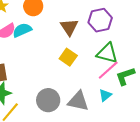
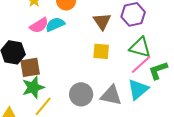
yellow square: (68, 57) -> (101, 51), turned -30
cyan triangle: (105, 95) -> (138, 89), size x1.6

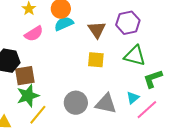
cyan semicircle: (55, 24) -> (64, 24), moved
pink line: (141, 64) -> (147, 110), moved
cyan triangle: (138, 89) -> (133, 98), size x0.6

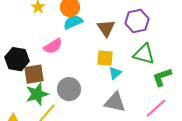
pink semicircle: (34, 34) -> (53, 46), moved
cyan triangle: (133, 98) -> (115, 73), moved
gray circle: (76, 103) -> (69, 89), moved

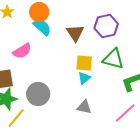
cyan semicircle: (73, 22) -> (42, 27), turned 66
yellow square: (105, 58) -> (84, 63), moved
gray triangle: (115, 102) -> (84, 107), size x0.7

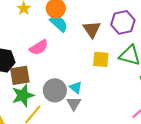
cyan triangle: (84, 78) -> (76, 87), moved, turned -40
gray triangle: (84, 107) -> (74, 103), moved, turned 49

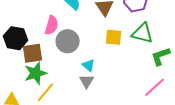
pink semicircle: (39, 47) -> (52, 25), turned -42
gray circle: (55, 90) -> (68, 41), moved

